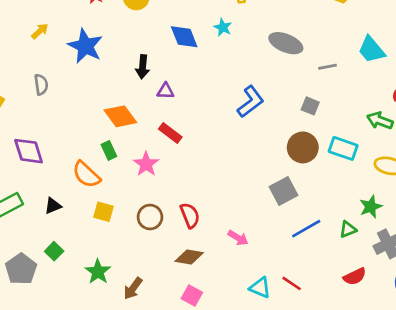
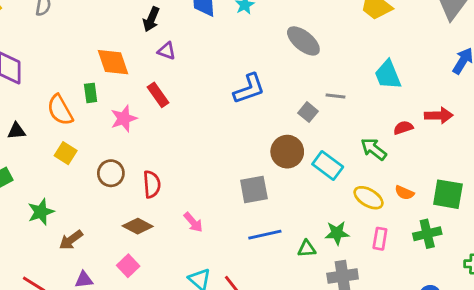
gray line: (328, 67) -> (336, 96), moved

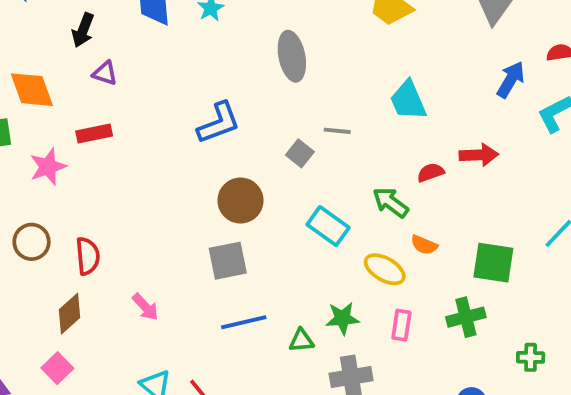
gray ellipse: (303, 41) -> (292, 56), turned 40
red rectangle: (158, 95) -> (94, 134), turned -65
brown circle: (287, 152) -> (240, 201), moved
orange semicircle: (404, 193) -> (424, 245), moved
brown diamond: (138, 226) -> (69, 314), turned -68

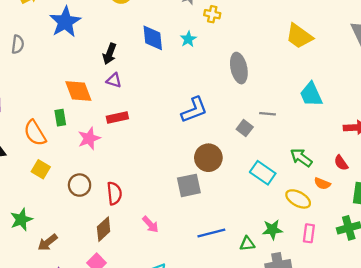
purple triangle: (105, 73) -> (114, 80), moved
red semicircle: (431, 172) -> (341, 163), moved, turned -105
gray square: (228, 261) -> (189, 185), moved

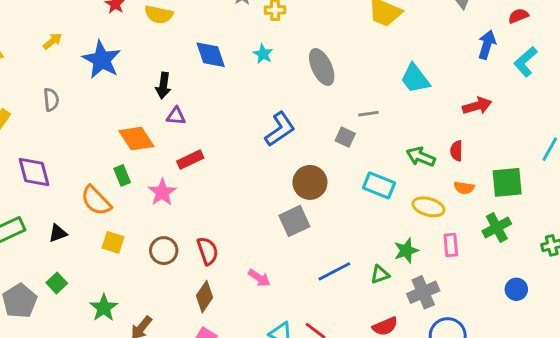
cyan star: (188, 39) -> (263, 54), moved
red semicircle: (341, 163) -> (456, 151), moved, turned 49
orange semicircle: (322, 184) -> (464, 188), moved

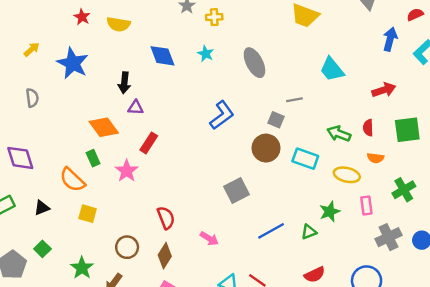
red rectangle: (190, 160) -> (149, 143), turned -30
brown circle: (310, 182) -> (266, 148), moved
green square: (507, 182) -> (407, 130), moved
brown circle: (164, 251) -> (127, 247), moved
gray cross: (423, 292) -> (389, 237), moved

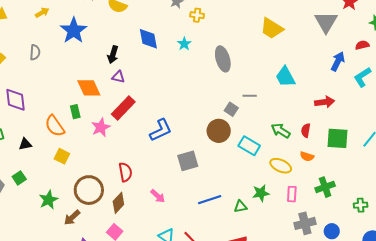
blue L-shape: (222, 115) -> (161, 130), moved
red rectangle: (149, 143) -> (123, 108), size x1.4
brown circle: (127, 247) -> (89, 190), size x1.5

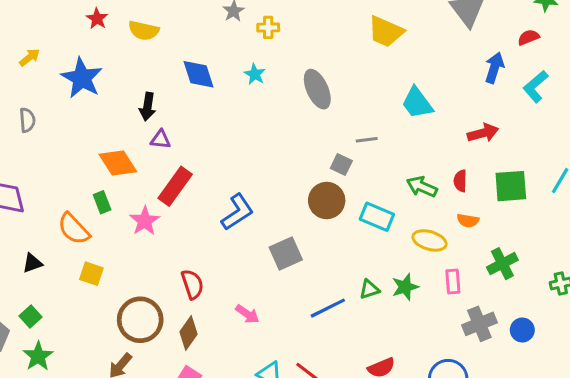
green star: (49, 200) -> (38, 356), moved
green triangle: (240, 207) -> (369, 289), moved

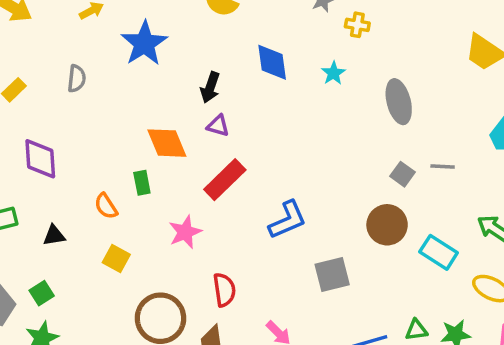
gray square: (341, 164) -> (402, 174), moved
pink star: (145, 221) -> (185, 232), moved
orange semicircle: (74, 229) -> (106, 206), size x0.7

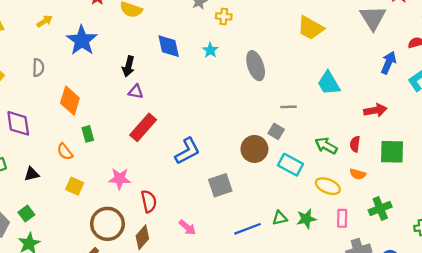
orange diamond: (167, 143) -> (70, 101), moved, turned 44
gray square: (402, 174) -> (276, 131), moved
pink star: (185, 232) -> (120, 179), moved, turned 30

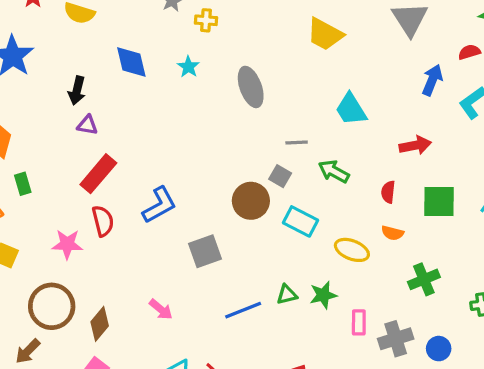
green arrow: (326, 146) -> (334, 171), moved
red semicircle: (149, 201) -> (103, 221), moved
pink rectangle: (342, 218) -> (359, 322), moved

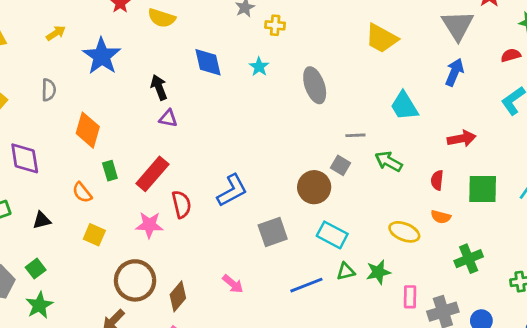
blue arrow: (432, 80) -> (454, 72), moved
black arrow: (77, 91) -> (159, 87), turned 145
red rectangle: (98, 174) -> (152, 174), moved
cyan rectangle: (300, 221) -> (332, 235), moved

